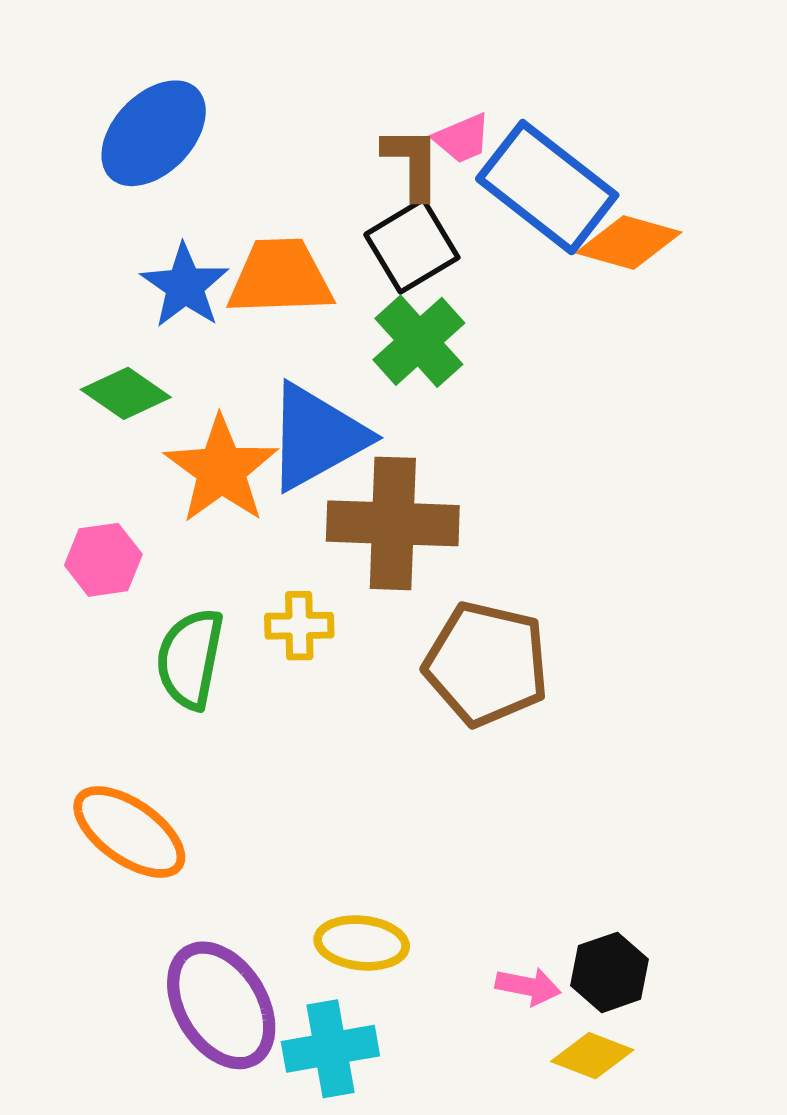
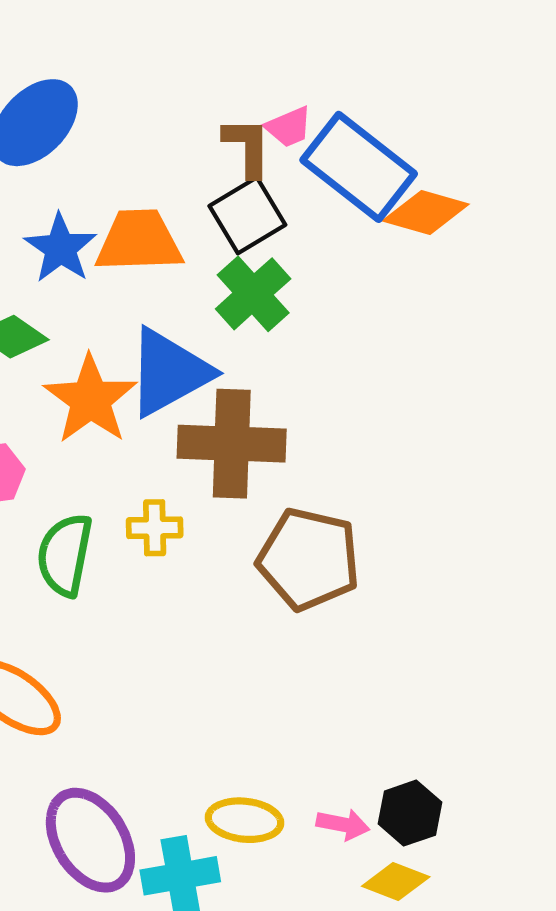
yellow ellipse: (362, 943) -> (244, 820), moved

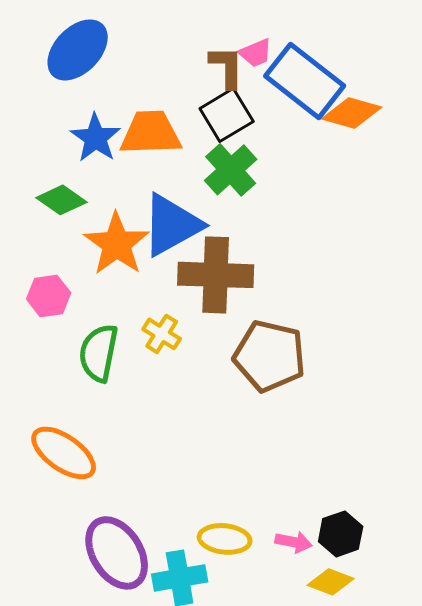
yellow cross: (155, 528) -> (162, 334), turned 33

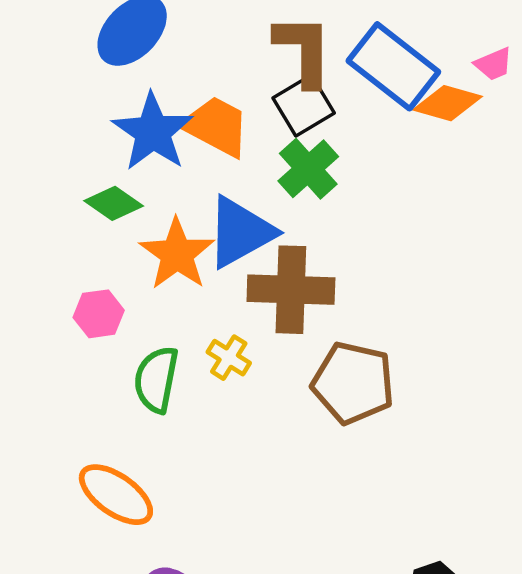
pink trapezoid: (256, 53) -> (494, 64), moved
brown L-shape: (227, 67) -> (304, 50), size x1.5
orange trapezoid: (151, 133) -> (216, 126), turned 30
blue star: (96, 138) -> (153, 132), size x1.4

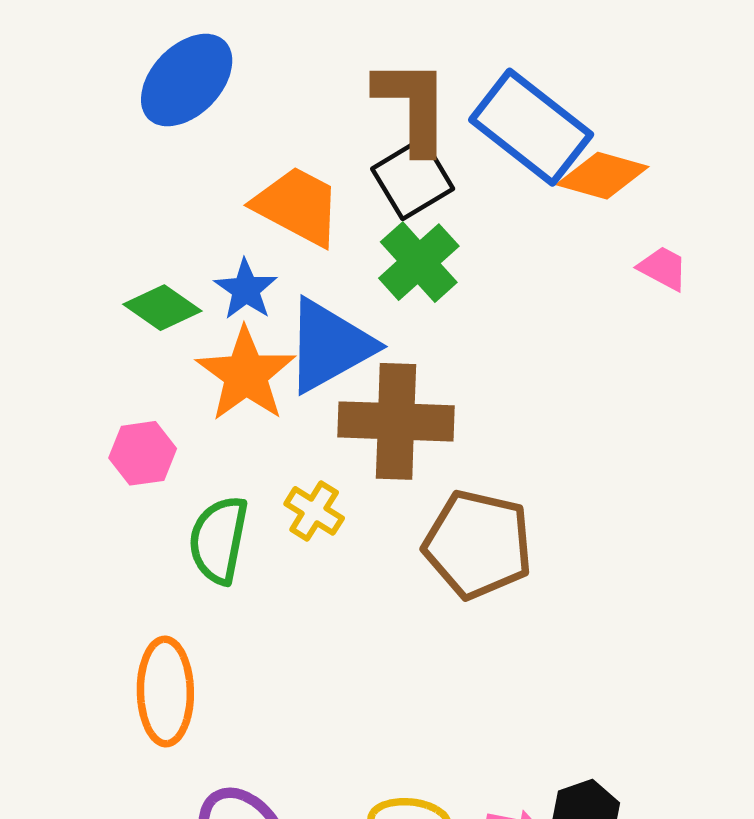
pink trapezoid: (494, 64) -> (663, 268), moved, turned -129
blue star: (153, 132) -> (246, 289), moved, size x0.6
orange ellipse: (116, 495) -> (165, 692), turned 54

